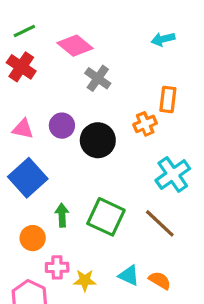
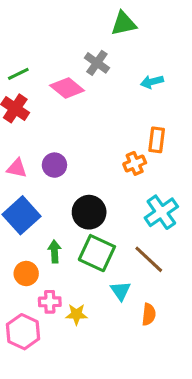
gray cross: (98, 78) -> (97, 63), moved
black circle: (98, 140) -> (89, 212), moved
cyan triangle: (129, 276) -> (120, 291), moved, turned 30
orange semicircle: (160, 280) -> (149, 314), turned 65

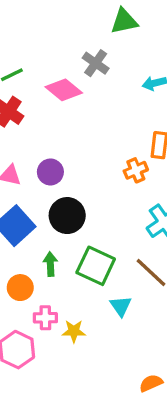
black circle: (89, 212) -> (67, 216), moved
orange semicircle: (149, 314) -> (151, 383), moved, turned -120

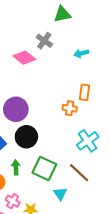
orange cross: (136, 170) -> (70, 108), turned 32
purple circle: (50, 172) -> (16, 109), size x1.5
pink cross: (45, 318) -> (13, 201), turned 32

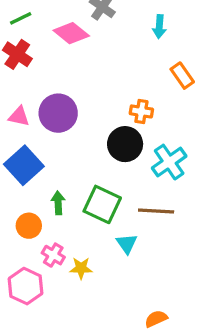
cyan arrow: (81, 53) -> (159, 27), turned -72
orange rectangle: (84, 92) -> (182, 76), moved, turned -42
black circle: (26, 137) -> (125, 144), moved
brown line: (79, 173) -> (156, 211), turned -40

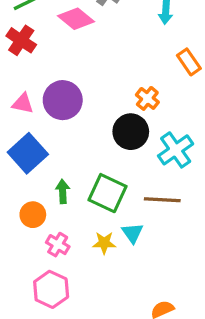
orange cross: (141, 111) -> (147, 98), turned 30
yellow star: (81, 268) -> (104, 243), moved
pink hexagon: (26, 286) -> (51, 289), moved

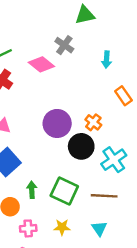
purple circle: (63, 100) -> (57, 123), moved
cyan triangle: (132, 233) -> (99, 228), moved
pink cross: (58, 245) -> (28, 228), turned -35

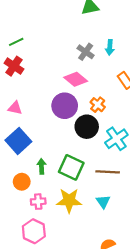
gray cross: (64, 45) -> (86, 52), moved
pink diamond: (41, 64) -> (76, 79), moved
yellow star: (62, 227) -> (69, 200), size x1.6

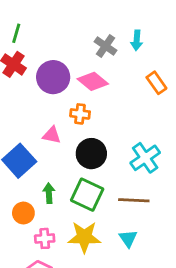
green line: (16, 42) -> (16, 33), turned -48
orange cross: (98, 105) -> (80, 114), moved, turned -32
purple circle: (65, 106) -> (53, 77), moved
pink triangle: (15, 108) -> (52, 135), moved
black circle: (87, 127) -> (91, 154), moved

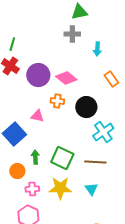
gray cross: (106, 46) -> (72, 34), moved, turned -35
black circle: (91, 154) -> (86, 107), moved

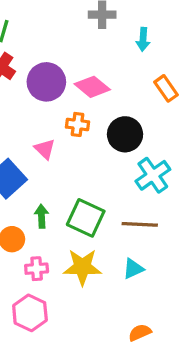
pink triangle: (37, 116) -> (45, 149), turned 32
cyan triangle: (91, 189) -> (133, 269), turned 40

